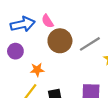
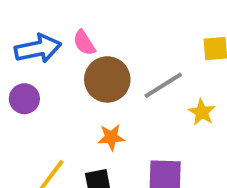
orange star: (37, 70) -> (111, 137), moved

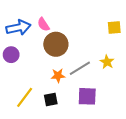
gray line: (163, 85) -> (80, 68), moved

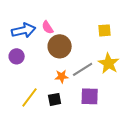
yellow square: (114, 28) -> (105, 30), moved
yellow star: (107, 62) -> (109, 63), size x1.5

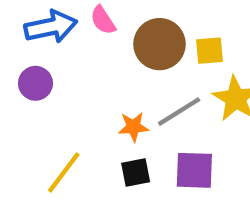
yellow square: (105, 30) -> (210, 51), moved
brown circle: (60, 46) -> (160, 44), moved
black square: (55, 99) -> (136, 172), moved

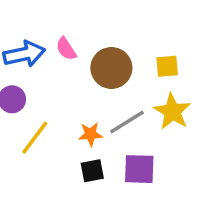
yellow square: (210, 51) -> (167, 66), moved
yellow line: (64, 172) -> (35, 138), moved

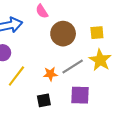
pink semicircle: (66, 49) -> (42, 11), moved
black square: (92, 171) -> (44, 100), moved

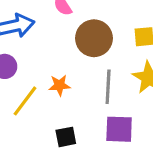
gray line: (73, 66) -> (108, 87), turned -55
orange star: (50, 74) -> (59, 85), moved

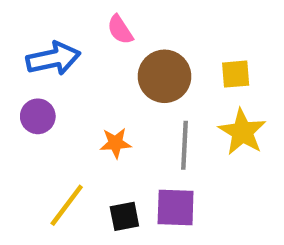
yellow line: (25, 101) -> (67, 205), moved
purple square: (119, 129) -> (176, 207), moved

